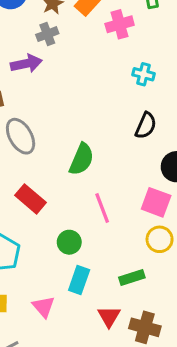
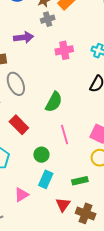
pink cross: (120, 24) -> (64, 50), moved
gray cross: (47, 34) -> (48, 19), moved
pink triangle: (44, 307) -> (21, 195), turned 35

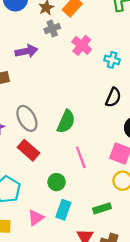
pink cross: (64, 50) -> (82, 45), moved, turned -36
gray ellipse: (16, 84) -> (27, 118), moved
pink triangle: (21, 195) -> (36, 218), moved

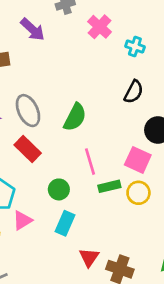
purple arrow: (27, 51) -> (33, 29), turned 50
green rectangle: (102, 208) -> (109, 186), moved
pink triangle: (36, 218) -> (22, 220), moved

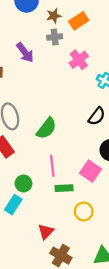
yellow circle: (138, 193) -> (84, 211), moved
cyan rectangle: (65, 223) -> (13, 205), moved
red triangle: (89, 257) -> (46, 232), moved

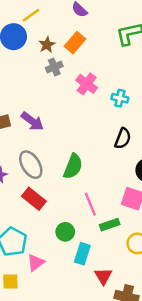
purple arrow: (25, 53) -> (32, 121), moved
cyan rectangle: (13, 205) -> (82, 254), moved

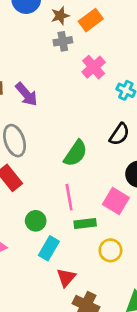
green semicircle: (73, 166) -> (75, 153), moved

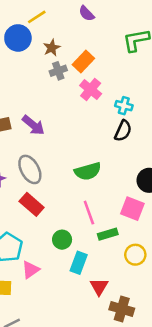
orange rectangle: (91, 20) -> (83, 62), moved
black semicircle: (119, 134) -> (123, 131), moved
green semicircle: (75, 153) -> (88, 171), turned 50

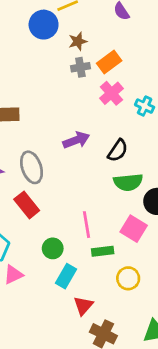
cyan cross: (124, 106) -> (145, 106), moved
purple arrow: (33, 125) -> (76, 140), moved, turned -70
black semicircle: (123, 131) -> (118, 151), moved
green semicircle: (88, 171) -> (128, 182), moved

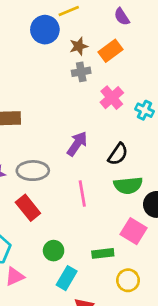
orange rectangle: (109, 62) -> (110, 51), moved
purple arrow: (76, 140) -> (77, 144), turned -35
gray ellipse: (32, 167) -> (33, 171), turned -72
pink line: (87, 225) -> (82, 193), moved

